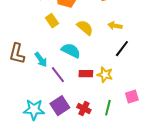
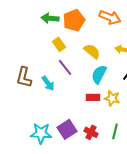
cyan semicircle: (71, 51) -> (99, 74), moved, turned -90
purple line: (58, 75) -> (65, 67), moved

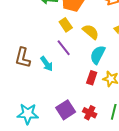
yellow rectangle: (59, 44) -> (66, 25), moved
red rectangle: (93, 97) -> (92, 78), turned -72
cyan star: (41, 133) -> (28, 114), moved

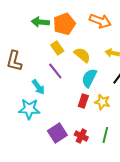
brown L-shape: (23, 58) -> (14, 61), moved
cyan star: (28, 114) -> (29, 109), moved

